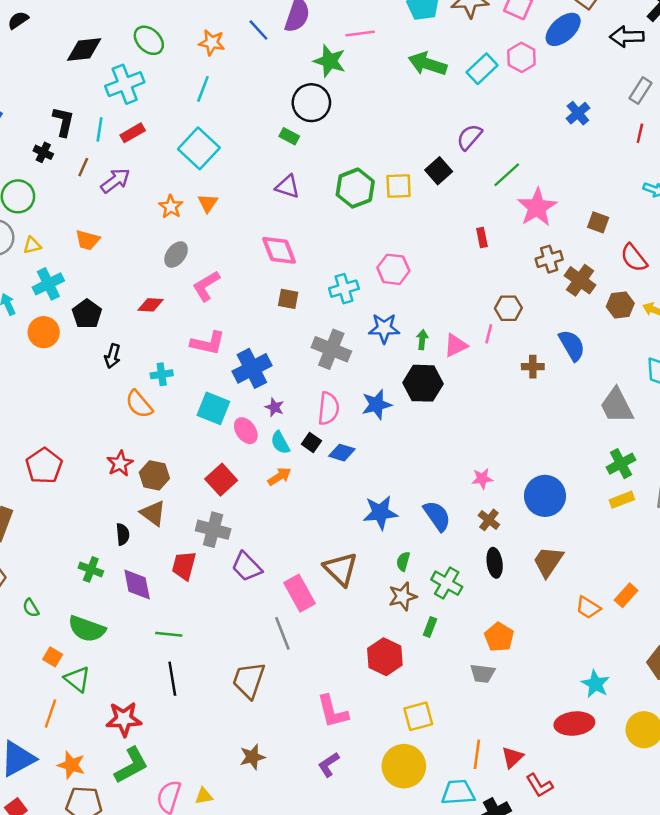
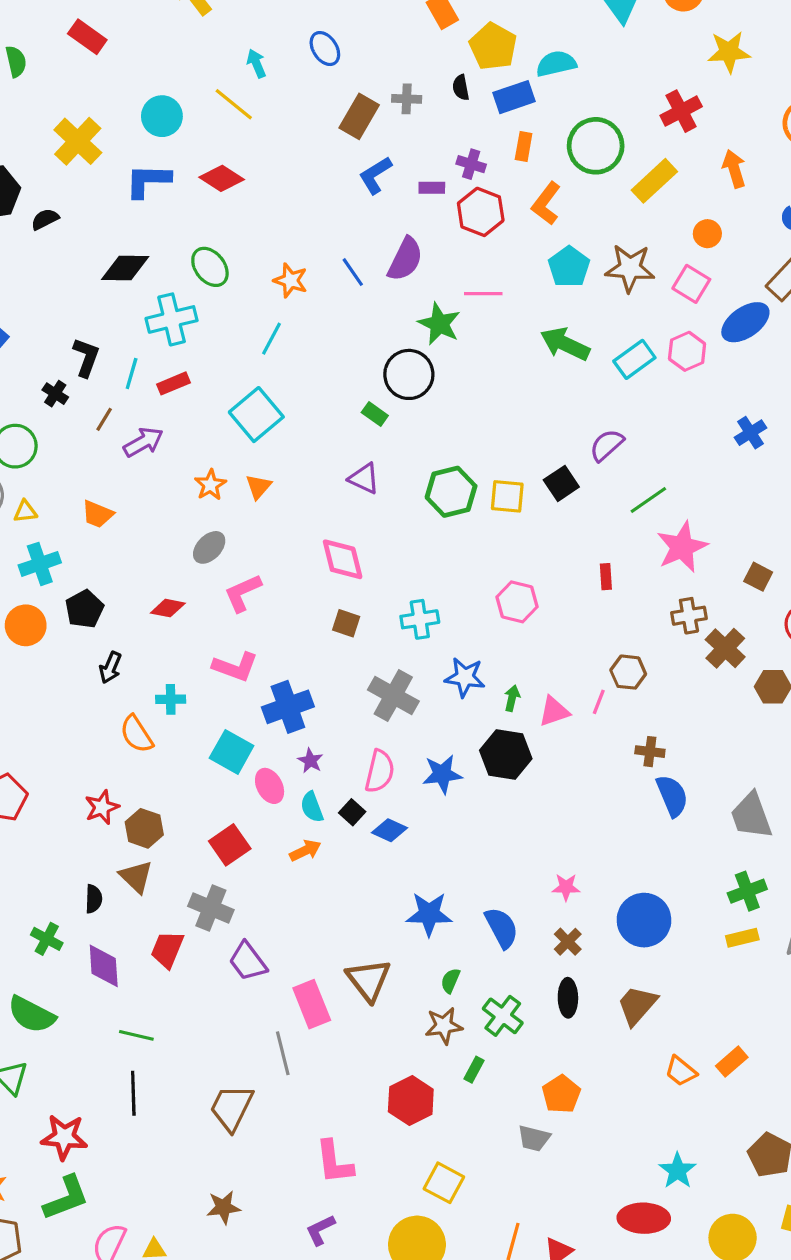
pink hexagon: (393, 269) -> (517, 602), moved
blue semicircle: (572, 345) -> (672, 796), moved
yellow square: (418, 716) -> (444, 1183), turned 36

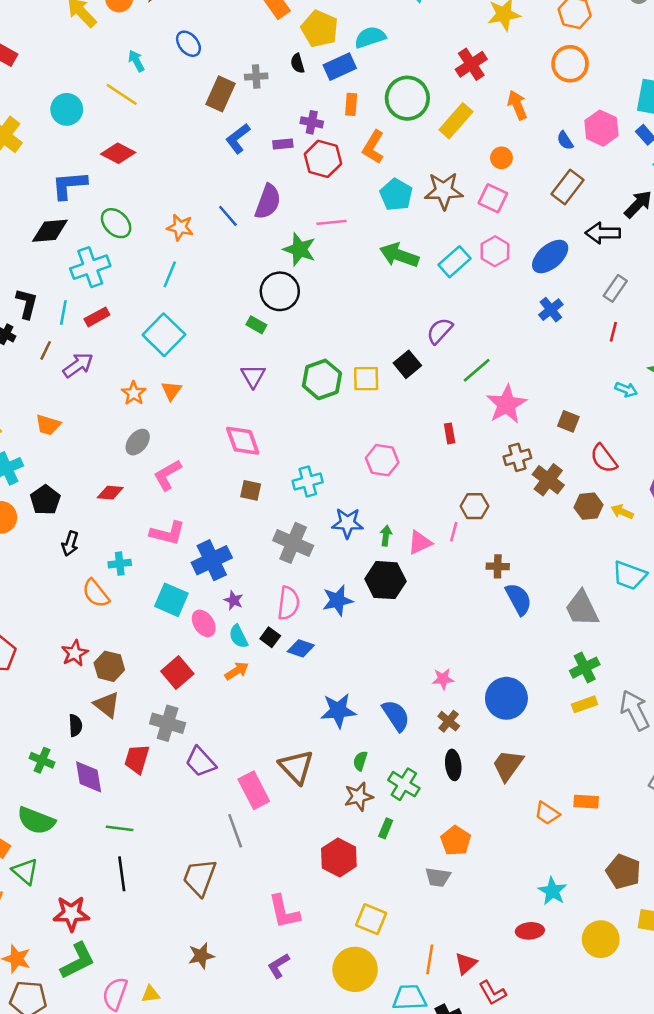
blue L-shape: (148, 181) -> (69, 185), moved
blue ellipse: (745, 322) -> (550, 257), moved
purple triangle: (364, 478) -> (253, 376), turned 40
orange rectangle: (732, 1062) -> (586, 802), turned 50
red ellipse: (644, 1218) -> (530, 931), size x0.7

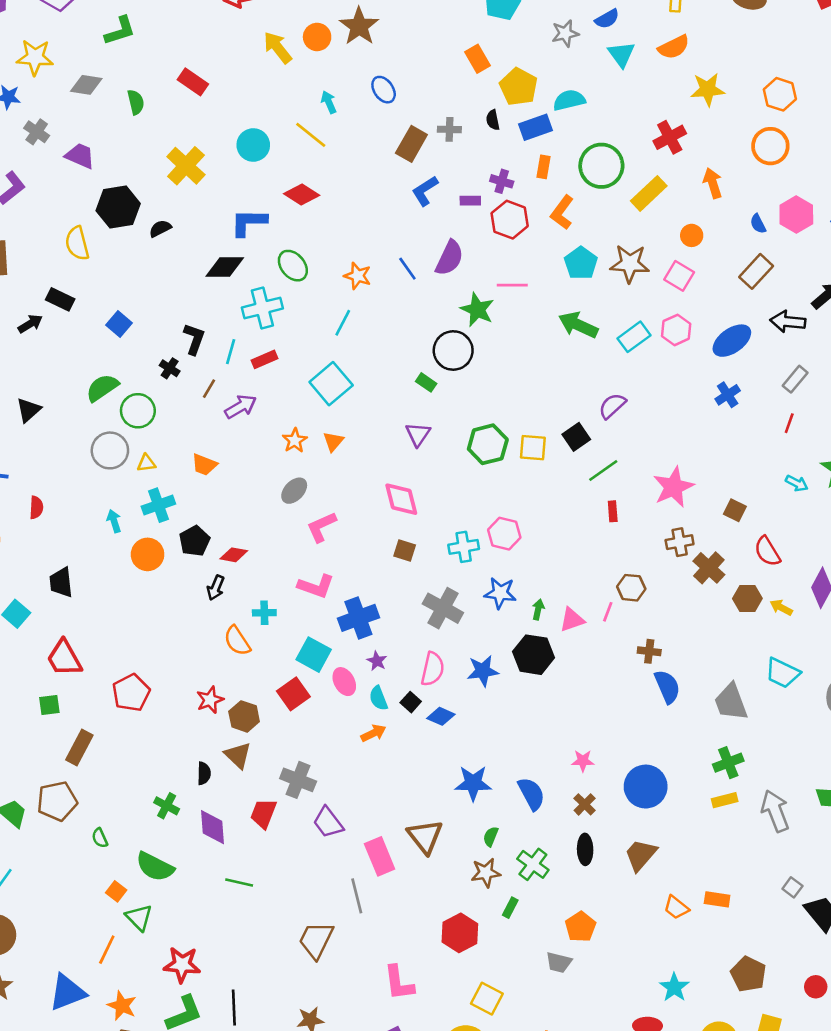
green line: (477, 370) -> (603, 471), moved
pink hexagon: (382, 460) -> (504, 534), moved
red diamond: (110, 493) -> (234, 555), moved
red square: (177, 672) -> (293, 694), moved
black line: (122, 874) -> (234, 1008), moved

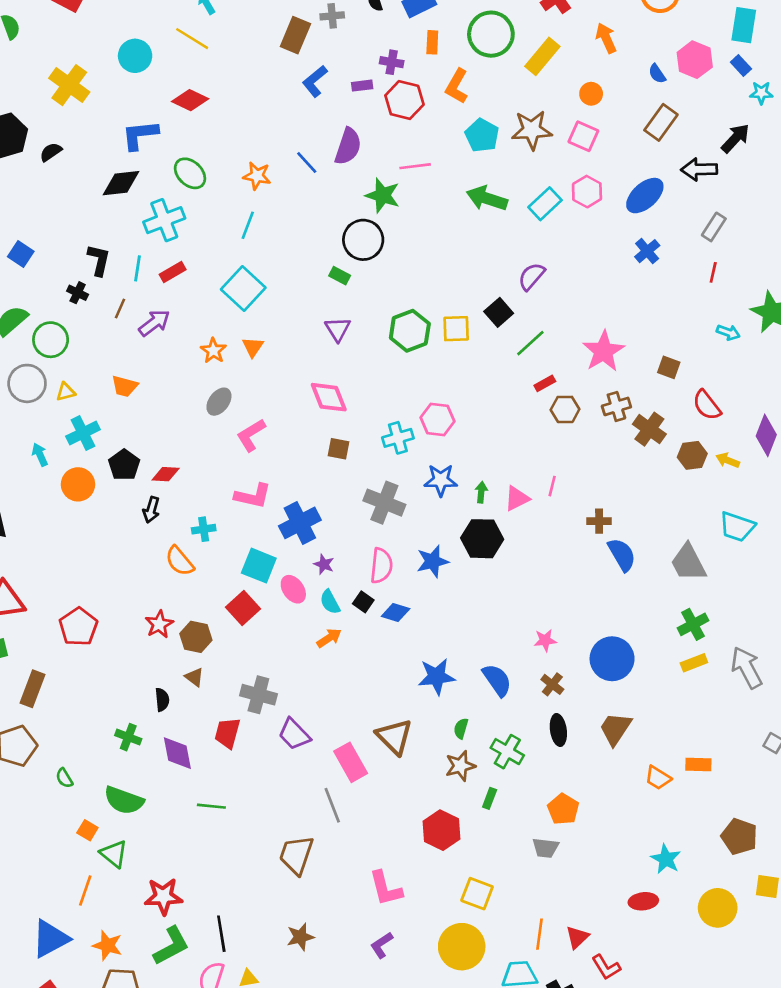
red rectangle: (613, 511) -> (545, 383), turned 72
brown hexagon: (631, 588) -> (565, 409), moved
brown triangle: (238, 755) -> (194, 677), size x0.7

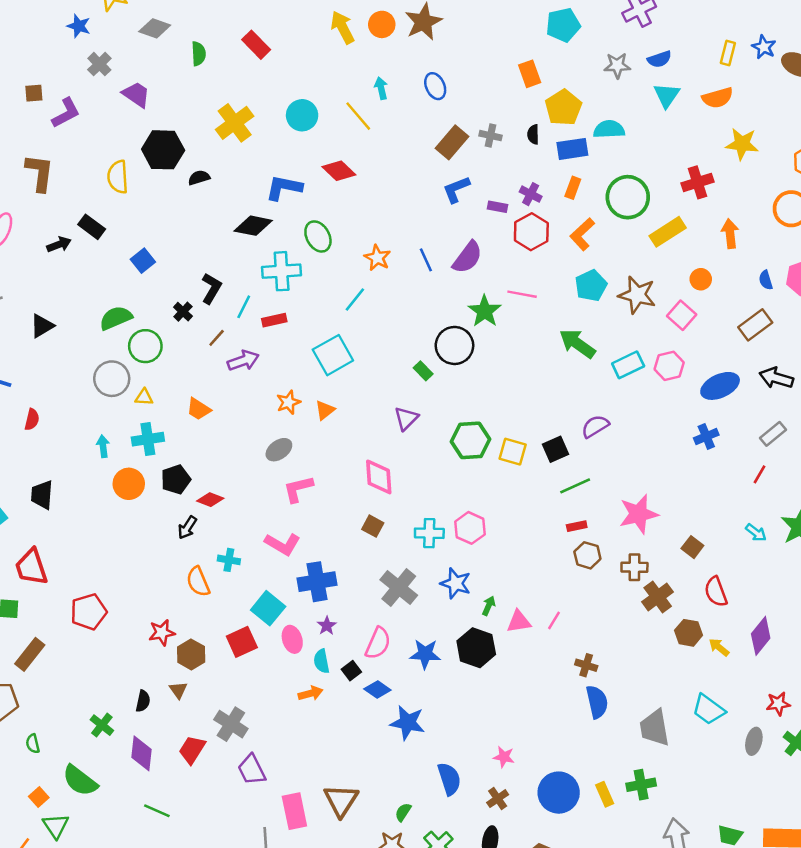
yellow rectangle: (694, 663) -> (605, 794), moved, turned 70
blue star: (437, 677) -> (408, 723), moved

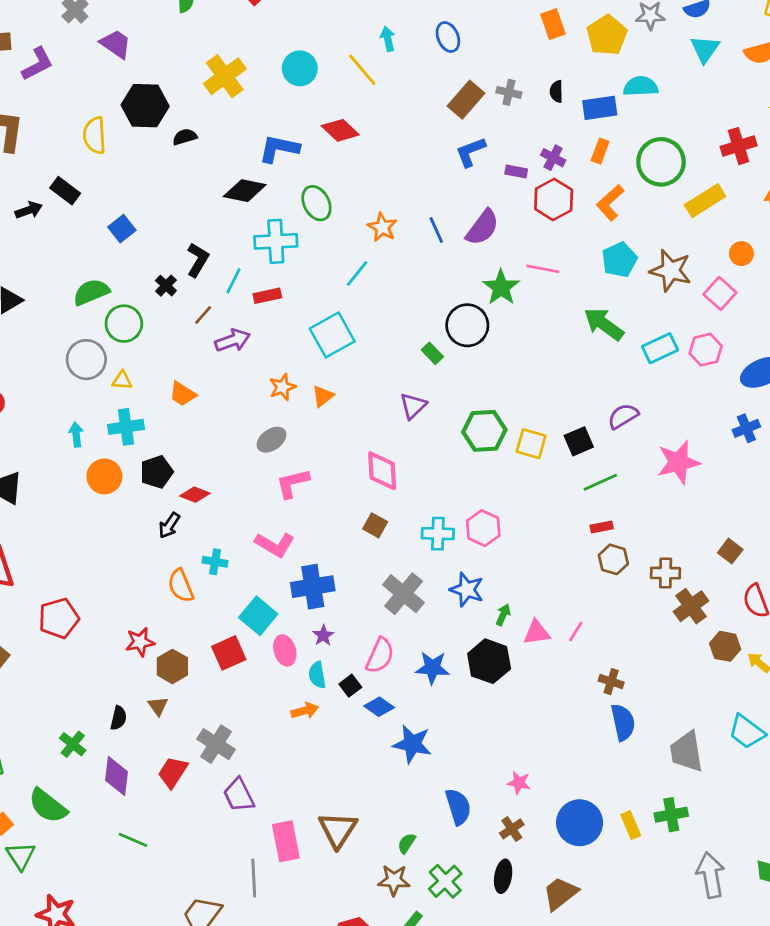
yellow pentagon: (563, 108) -> (607, 35), moved
pink star: (639, 514) -> (678, 462), moved

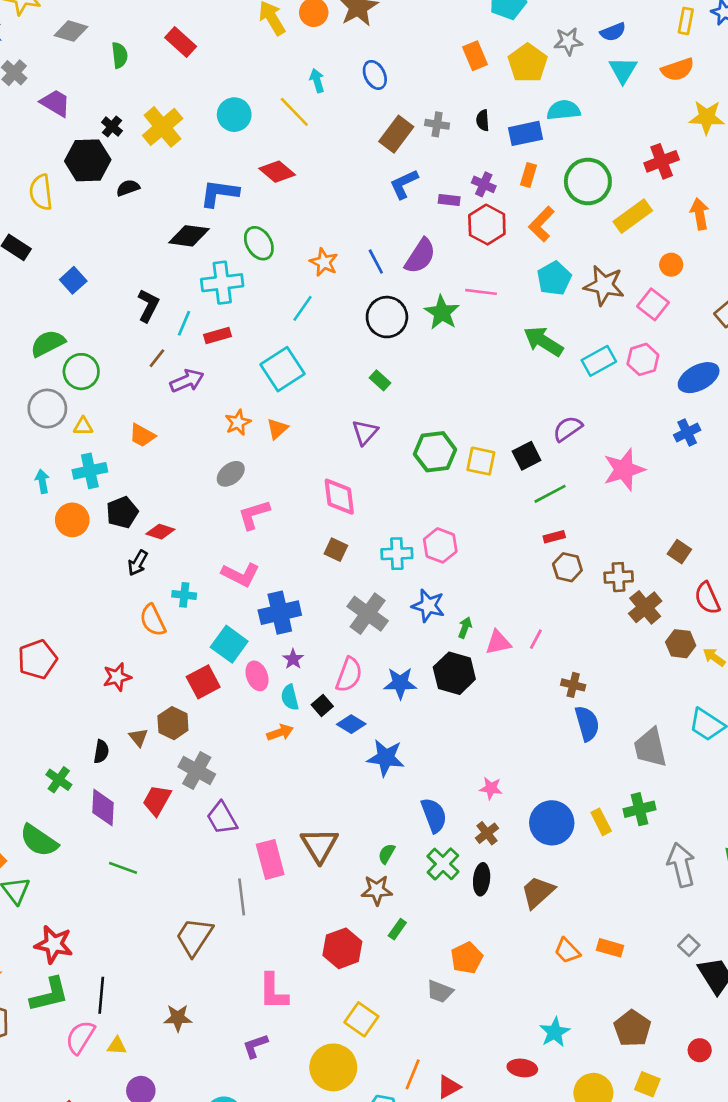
black cross: (166, 286) -> (112, 127), moved
black circle: (467, 325) -> (387, 317), moved
brown hexagon: (172, 666) -> (173, 723), moved
green cross: (445, 881) -> (443, 864), moved

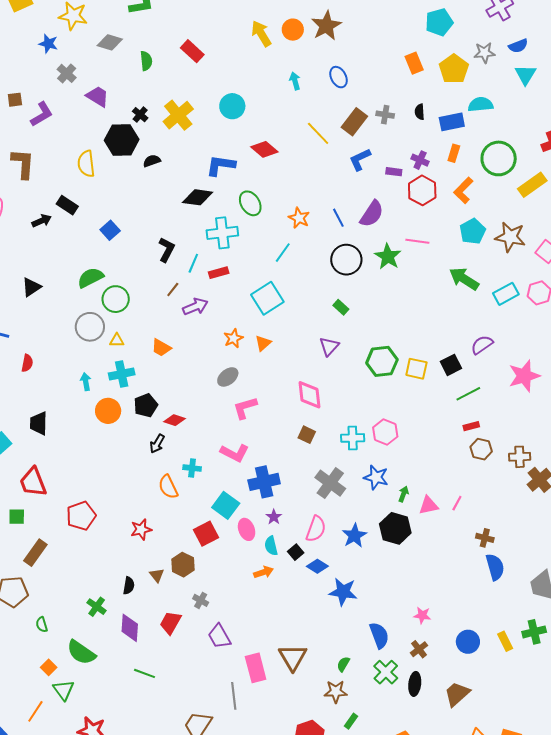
yellow line: (294, 112) -> (318, 133), moved
blue star: (400, 683) -> (354, 536), turned -30
gray cross: (197, 770) -> (201, 600), size x0.6
blue circle: (552, 823) -> (468, 642), size x0.7

